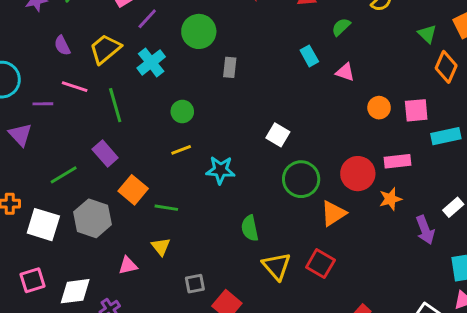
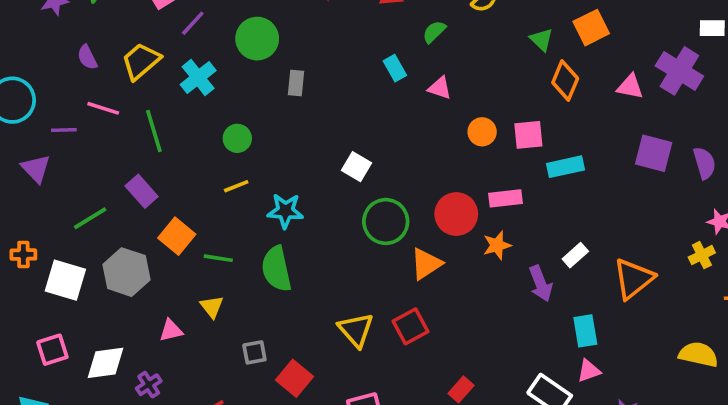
green semicircle: (250, 228) -> (276, 269), moved, size x1.4
red square: (320, 264) -> (411, 326), turned 32

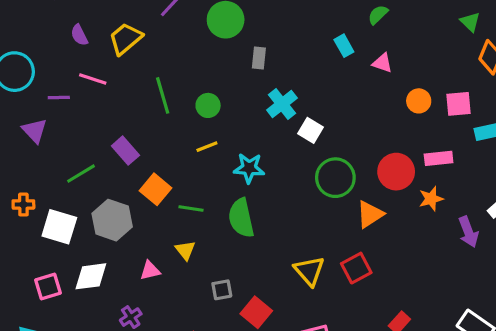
cyan cross: (198, 78) -> (282, 104), moved
green line: (154, 131) -> (163, 95), moved
white diamond: (106, 363) -> (91, 276), moved

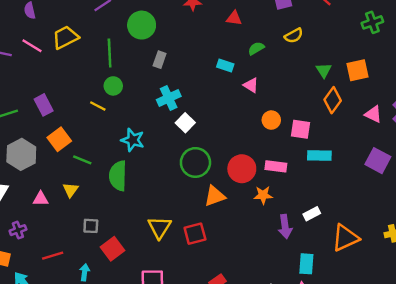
yellow trapezoid: (125, 39) -> (65, 37), moved
cyan rectangle: (344, 46) -> (225, 66), turned -56
green line: (163, 95) -> (110, 53), moved
yellow line: (207, 147) -> (98, 106), moved, turned 35

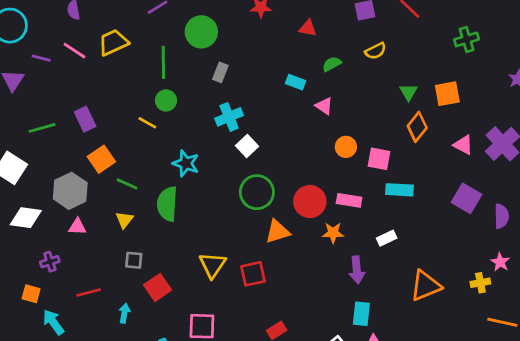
gray hexagon: (21, 154) -> (70, 191), moved
yellow triangle: (71, 190) -> (124, 220), moved
white rectangle: (312, 214) -> (387, 238), moved
cyan rectangle: (306, 264) -> (361, 314), moved

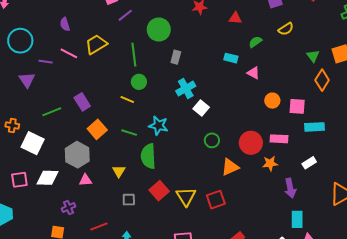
green line: (127, 184) -> (129, 133), moved
green circle: (257, 192) -> (212, 140), size x0.6
red square: (158, 287) -> (159, 191), moved

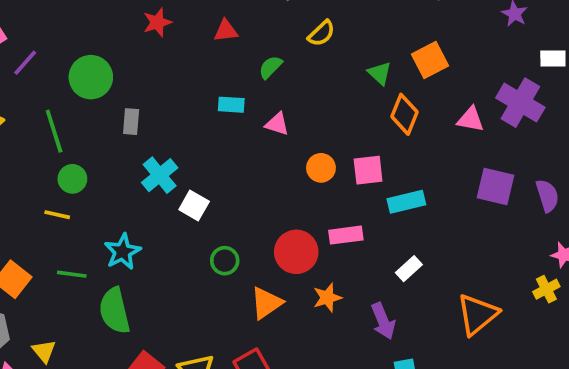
cyan star: (158, 126) -> (123, 252), turned -30
orange star: (270, 163) -> (327, 298), moved
yellow triangle: (119, 171) -> (44, 351), moved

